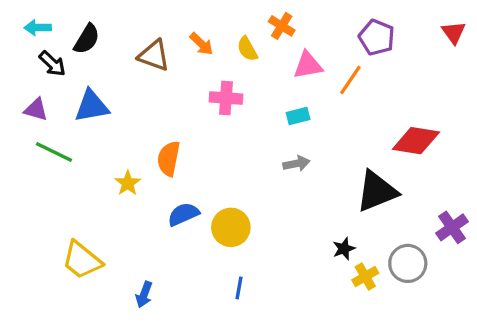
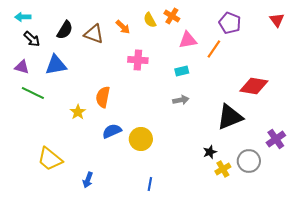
black semicircle: (87, 39) -> (65, 30), moved
yellow semicircle: (247, 49) -> (150, 20), moved
blue line: (239, 288) -> (150, 184), moved

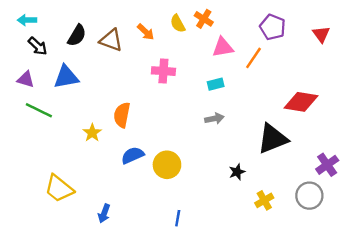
red triangle: (277, 20) -> (321, 34), moved
black star: (210, 152) -> (237, 172), moved
gray circle: (249, 161) -> (309, 196), moved

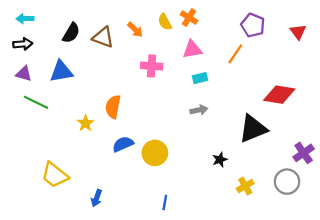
black arrow: (38, 46) -> (23, 44), moved, turned -48
pink triangle: (223, 47) -> (192, 49), moved

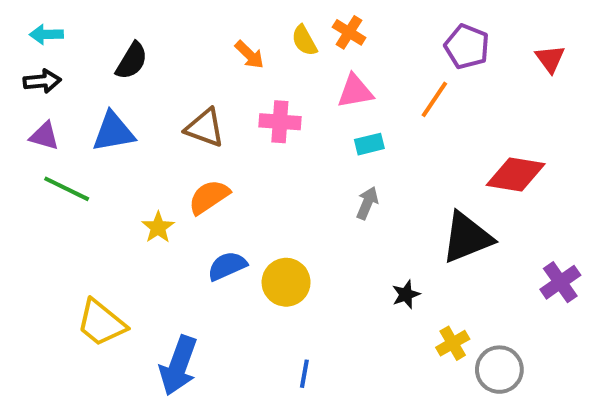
brown triangle: (103, 37) -> (205, 128), moved
orange semicircle: (113, 107) -> (209, 197), turned 45
gray arrow: (199, 110) -> (367, 203), turned -56
gray circle: (287, 182) -> (499, 370), moved
blue arrow: (97, 198) -> (178, 366), size x1.8

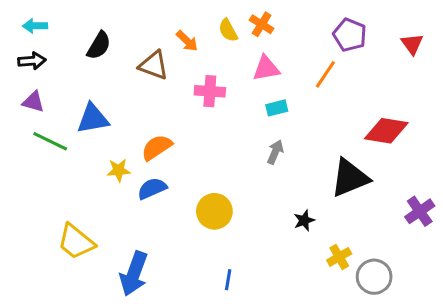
brown triangle: (205, 128) -> (154, 65), moved
blue triangle: (113, 132) -> (93, 119), moved
yellow star: (158, 227) -> (119, 170), turned 30
blue semicircle: (227, 266) -> (152, 188), moved

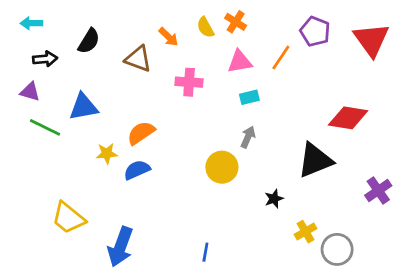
red triangle: (412, 44) -> (371, 40), size x1.8
black arrow: (32, 61) -> (45, 59), moved
orange line: (325, 74) -> (281, 57), moved
yellow circle: (214, 211) -> (222, 167), moved

